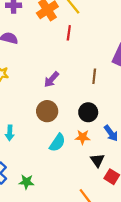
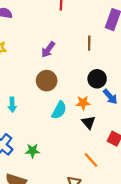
black circle: (88, 112) -> (97, 79), moved
black triangle: (97, 160) -> (89, 122), moved

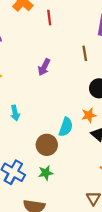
brown circle: (47, 81) -> (47, 145), moved
cyan arrow: (12, 105) -> (15, 113), moved

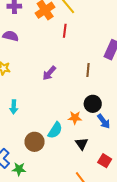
orange star: (89, 115) -> (75, 118), moved
green star: (46, 173) -> (19, 169), moved

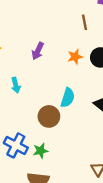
purple arrow: (49, 73) -> (38, 51), moved
orange star: (75, 118) -> (75, 57), moved

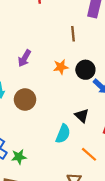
cyan semicircle: (68, 98) -> (63, 134), moved
brown circle: (49, 116) -> (25, 100), moved

